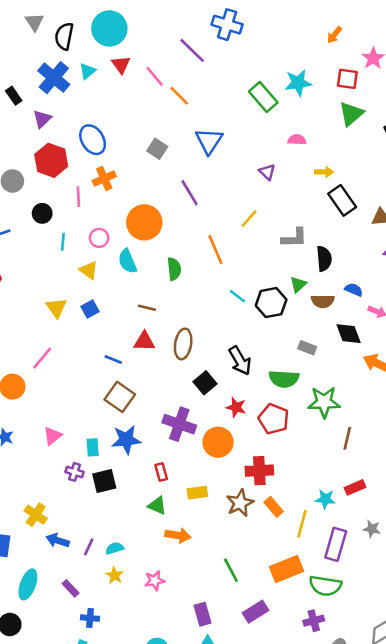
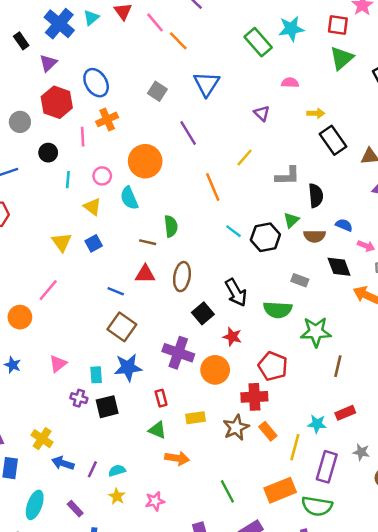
green semicircle: (174, 269) -> (171, 226), moved
red pentagon: (274, 419) -> (273, 366), moved

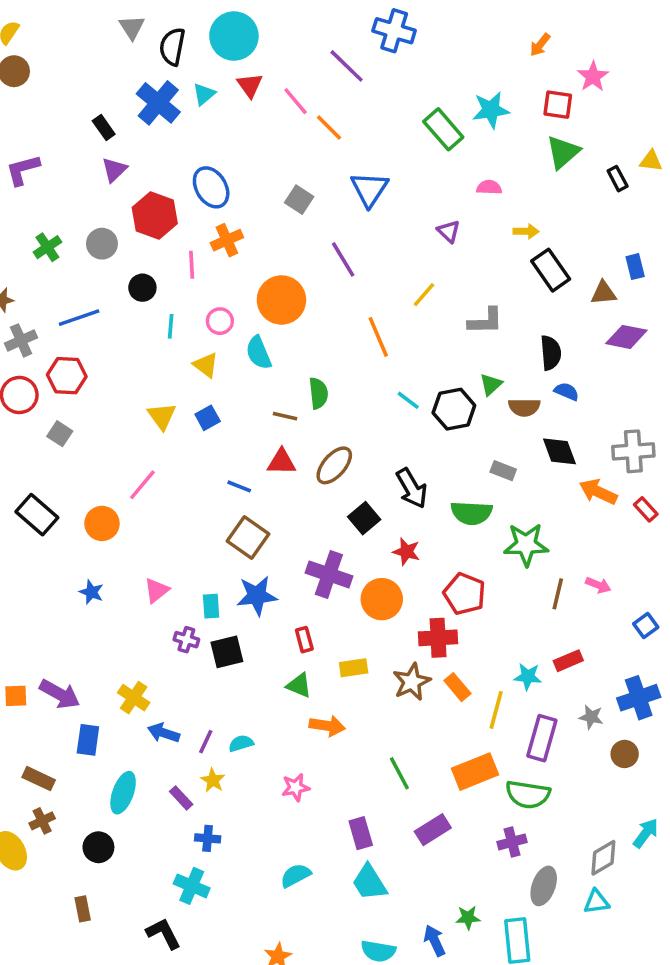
purple triangle: (48, 63) -> (114, 170), moved
black semicircle: (316, 196) -> (551, 353), moved
pink arrow: (366, 246) -> (598, 585), moved
brown ellipse: (182, 277) -> (334, 465), turned 32
yellow star: (117, 496) -> (213, 780), moved

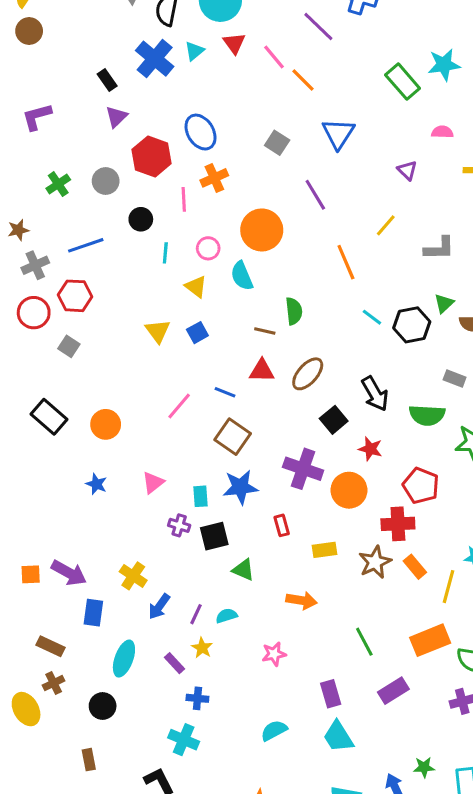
pink line: (142, 485) -> (179, 406), moved
green triangle: (299, 685) -> (243, 570), moved
blue arrow: (164, 733) -> (159, 607), turned -72

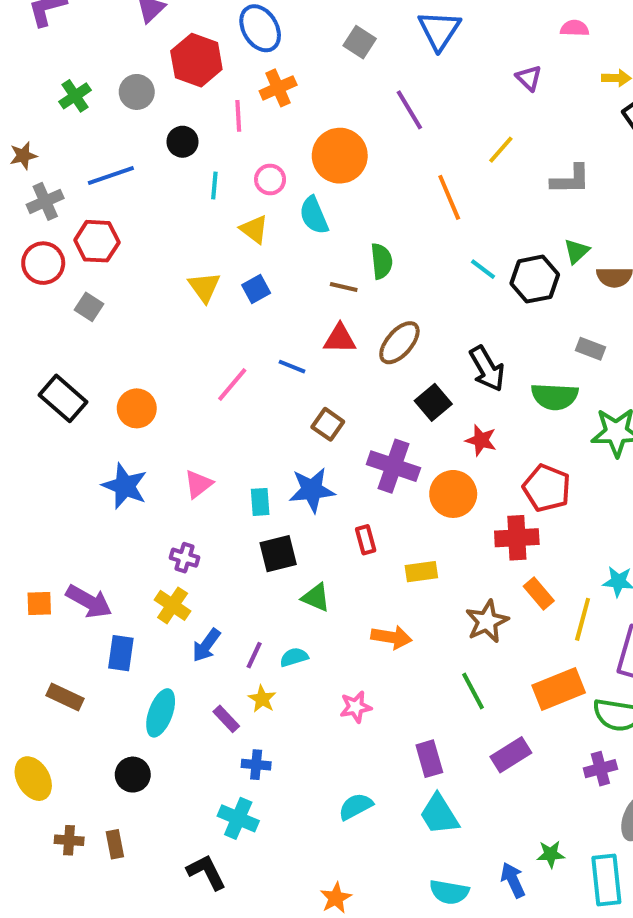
brown square: (233, 437) -> (328, 424), moved, size x0.7
blue star: (96, 484) -> (125, 486), size x1.6
purple cross: (179, 525) -> (184, 558), moved
brown star: (375, 562) -> (487, 621), moved
brown cross: (54, 683) -> (69, 840), moved, turned 30

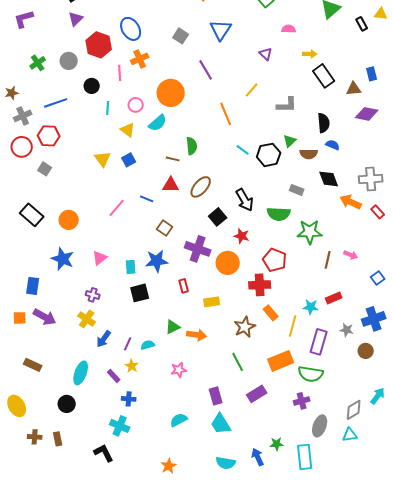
cyan semicircle: (314, 215) -> (158, 123), turned -108
green triangle: (316, 597) -> (173, 327), moved, turned -49
blue rectangle: (121, 653) -> (33, 286), moved

